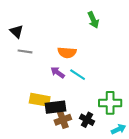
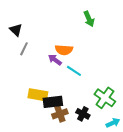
gray line: (25, 51) -> (24, 49), turned -72
purple arrow: (58, 72) -> (55, 60), moved
green cross: (110, 103) -> (105, 98), turned 35

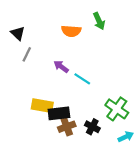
orange semicircle: (64, 50) -> (71, 31), moved

